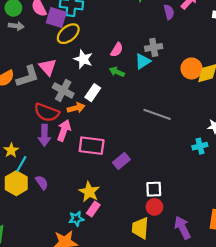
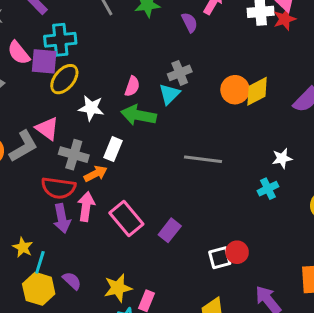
green arrow: (117, 72) -> (139, 115), size x1.6
pink rectangle: (92, 146) -> (126, 219), turned 55
yellow star: (89, 192) -> (118, 288), moved, turned -30
red circle: (154, 207) -> (237, 252), moved

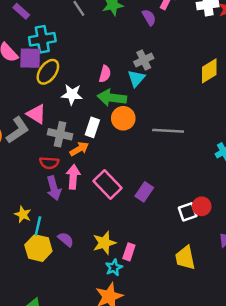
orange circle: (235, 90) -> (123, 118), moved
red semicircle: (58, 188) -> (49, 163), size x0.7

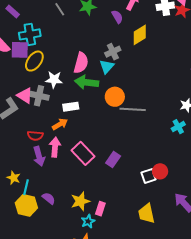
yellow diamond: (209, 71) -> (140, 35), moved
pink semicircle: (105, 74) -> (81, 63), size x1.5
orange circle: (123, 118) -> (115, 97), moved
white rectangle: (92, 127) -> (71, 107), turned 63
gray cross: (60, 134) -> (39, 96), moved

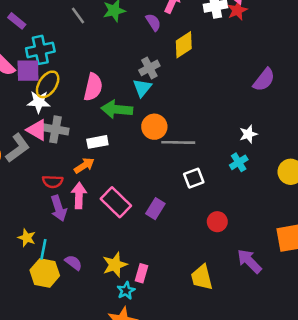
pink semicircle: (81, 63) -> (93, 87), moved
white star: (54, 80) -> (39, 102), moved
white square: (149, 176) -> (194, 178), moved

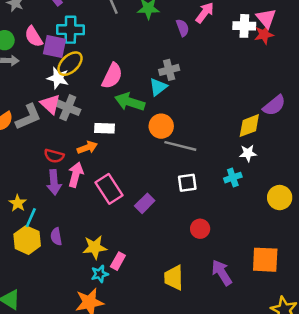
yellow diamond: (184, 45) -> (249, 126), moved
purple semicircle: (73, 263) -> (56, 237), turned -150

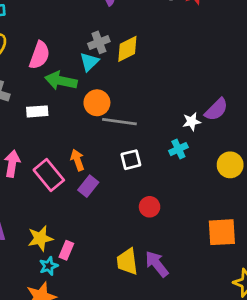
purple semicircle: (274, 105) -> (216, 109), moved
yellow diamond: (249, 126) -> (127, 49), moved
orange arrow: (87, 148) -> (77, 160), moved, turned -84
purple arrow: (222, 273) -> (157, 264), moved

